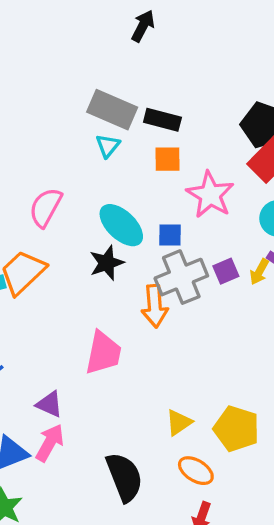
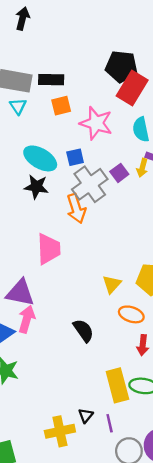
black star: (107, 263) -> (36, 187), turned -30
purple triangle: (49, 404) -> (20, 293), size x1.5
black semicircle: (124, 477) -> (83, 331), size x0.7

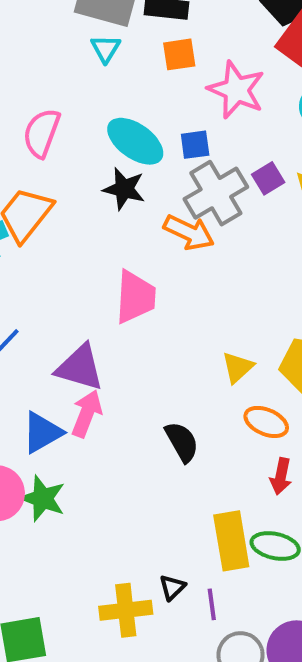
orange arrow: (76, 208) -> (189, 232), turned -52

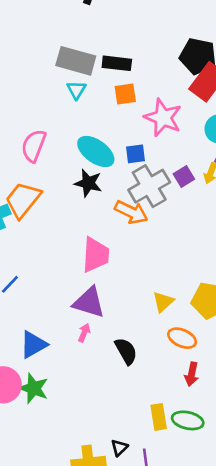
purple triangle: (80, 368) -> (89, 302), moved
pink arrow: (87, 414) -> (84, 333), moved, size x0.6
yellow rectangle: (231, 541) -> (159, 417), size x0.7

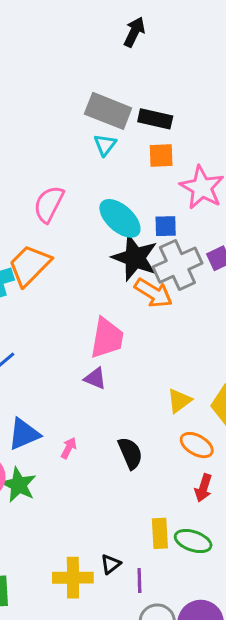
black star: (88, 183) -> (135, 258), moved, size x1.4
purple triangle: (89, 302) -> (95, 378), moved, size x0.6
pink arrow: (84, 333) -> (69, 448), moved

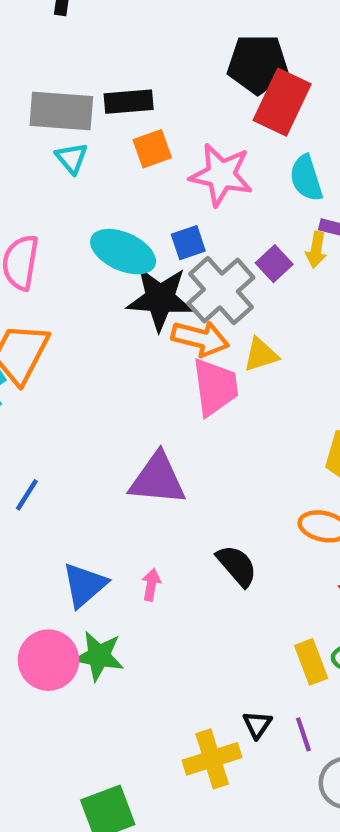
pink trapezoid: (107, 338) -> (215, 387), moved
purple triangle: (95, 378) -> (158, 479), size x1.8
yellow triangle: (179, 401) -> (261, 355), moved, turned 36

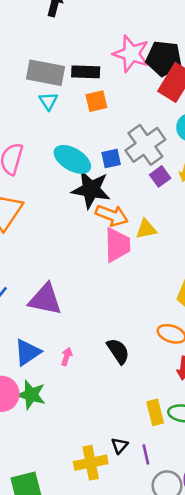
pink star: (221, 175) -> (131, 54), moved
gray cross: (221, 290) -> (145, 145), moved
purple triangle: (158, 479) -> (45, 299), moved

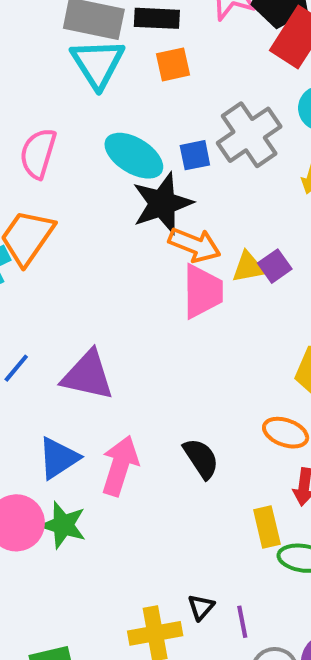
cyan triangle: (48, 101) -> (98, 63), size x1.8
purple square: (160, 176) -> (275, 266), moved
black star: (91, 189) -> (162, 203), turned -30
pink arrow: (67, 357) -> (120, 466), size x2.0
yellow rectangle: (155, 412) -> (267, 527), moved

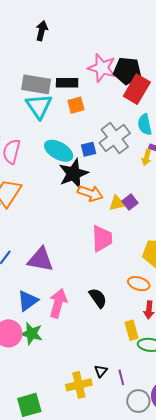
pink trapezoid: (202, 291) -> (102, 238), moved

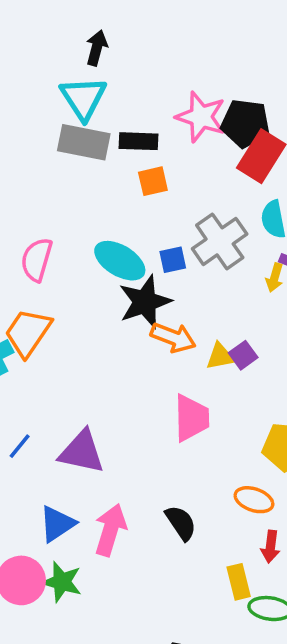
cyan triangle: (39, 106) -> (83, 98), moved

